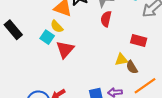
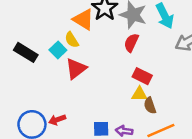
black rectangle: (13, 30) -> (26, 52), moved, turned -30
red rectangle: (139, 40) -> (142, 76), moved

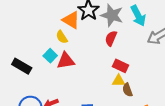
cyan square: (58, 50) -> (50, 56), moved
black rectangle: (26, 52) -> (22, 66), moved
red triangle: (76, 69) -> (66, 61), turned 30

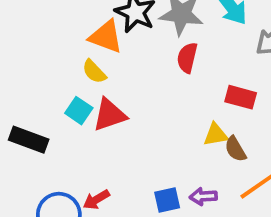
red rectangle: (121, 66) -> (241, 97), moved

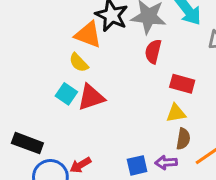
red rectangle: (241, 97) -> (182, 84), moved
black rectangle: (29, 140) -> (27, 143), moved
brown semicircle: (235, 149) -> (183, 139), moved, turned -140

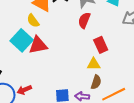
red rectangle: (182, 84) -> (101, 45), turned 42
cyan square: (66, 94) -> (22, 40), size x1.5

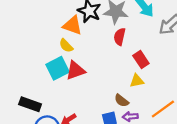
cyan square: (22, 40) -> (58, 68), turned 30
brown semicircle: (96, 82) -> (122, 101), moved, turned 120

